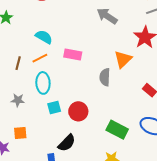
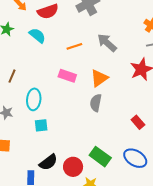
cyan semicircle: (44, 37) -> (37, 35), moved
orange line: (40, 58) -> (74, 46), moved
orange triangle: (123, 59) -> (99, 78), moved
red circle: (78, 111) -> (73, 167), moved

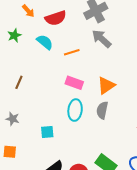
gray arrow: (107, 43) -> (102, 39), moved
orange line: (74, 46) -> (72, 52), moved
cyan ellipse: (34, 99) -> (75, 110), moved

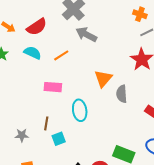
brown line: (19, 82) -> (46, 123), moved
pink rectangle: (74, 83) -> (53, 87), moved
gray semicircle: (102, 110) -> (122, 94), moved

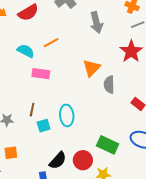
gray arrow: (86, 34) -> (96, 22), moved, turned -135
cyan semicircle: (33, 53) -> (26, 51), moved
cyan ellipse: (80, 110) -> (67, 115), moved

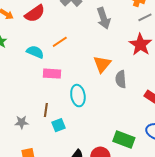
cyan ellipse: (67, 115) -> (78, 96), moved

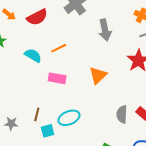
pink rectangle: (52, 74) -> (57, 78), moved
gray semicircle: (121, 79) -> (122, 114), moved
cyan ellipse: (78, 96) -> (69, 118), moved, turned 70

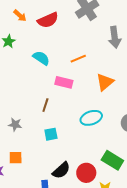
orange line: (59, 48) -> (78, 59), moved
brown line: (37, 114) -> (45, 105), moved
cyan ellipse: (69, 118) -> (91, 118), moved

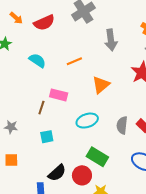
pink rectangle: (64, 82) -> (59, 95), moved
green rectangle: (112, 160) -> (97, 157), moved

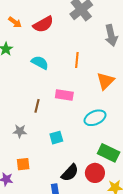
orange line: (74, 61) -> (77, 60), turned -56
brown line: (41, 108) -> (37, 106), moved

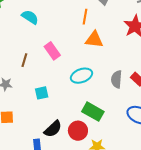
orange line: (77, 60) -> (85, 17), moved
orange triangle: (105, 81) -> (94, 40), turned 48
pink rectangle: (64, 95) -> (52, 51), turned 42

